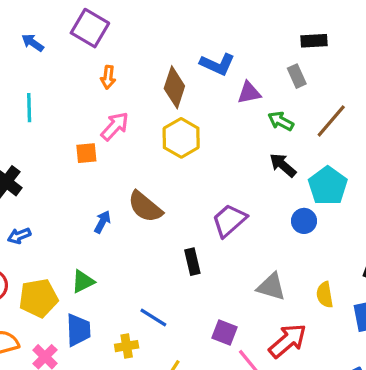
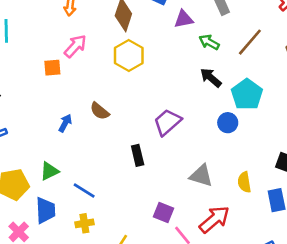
brown semicircle: (145, 207) -> (100, 111), size x0.7
blue line: (153, 318) -> (84, 191), moved

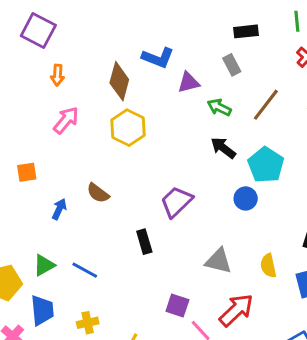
orange square: (52, 68) -> (27, 172), moved
blue line: (84, 191) -> (85, 270), moved

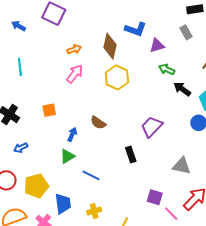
orange arrow: (57, 75) -> (74, 49), moved, turned -112
green arrow: (219, 107) -> (167, 69), moved
green triangle: (44, 265) -> (67, 156), moved

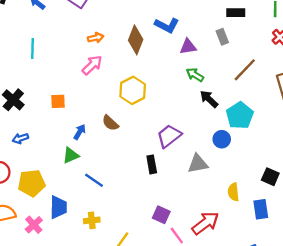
yellow hexagon: (117, 77) -> (133, 90), moved
black rectangle: (131, 155) -> (152, 164), moved
gray triangle: (182, 166) -> (198, 164), moved, turned -30

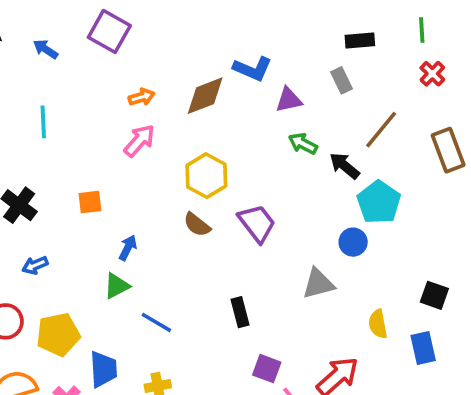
brown diamond: (136, 40) -> (205, 96), turned 52
black arrow: (209, 99) -> (345, 166), moved
brown semicircle: (110, 123) -> (197, 225), moved
purple trapezoid: (169, 136) -> (257, 223), moved, turned 95
black rectangle: (152, 164) -> (240, 312), moved

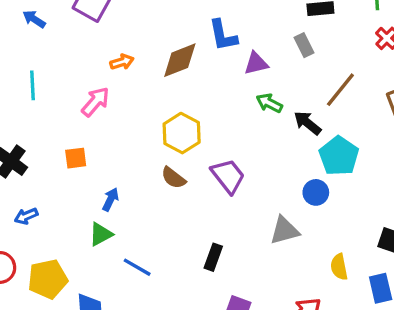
blue L-shape: (253, 69) -> (223, 35), turned 56
pink arrow: (139, 141) -> (95, 102), moved
black rectangle: (240, 312) -> (213, 257), turned 35

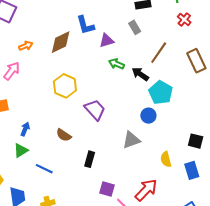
brown semicircle: (173, 178) -> (64, 135), moved

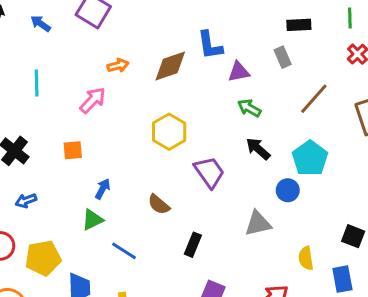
black arrow: (140, 74) -> (258, 149), moved

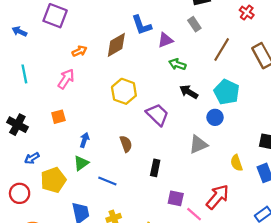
brown semicircle: (159, 204) -> (126, 144), turned -140
yellow pentagon: (43, 258) -> (53, 180), moved

